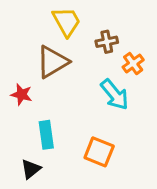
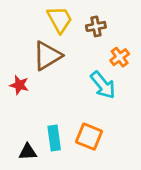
brown cross: (107, 42) -> (96, 26), moved
cyan rectangle: (46, 135) -> (54, 138), moved
black triangle: (31, 169) -> (28, 152), turned 36

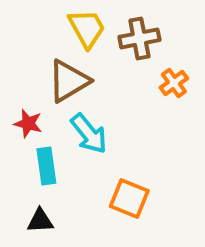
brown cross: (96, 26) -> (139, 38), size x1.4
cyan arrow: (103, 85) -> (89, 134), moved
cyan rectangle: (54, 138) -> (46, 166), moved

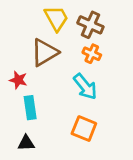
brown cross: (139, 38) -> (90, 25), turned 35
orange cross: (174, 83) -> (92, 54), moved, turned -30
cyan arrow: (89, 134) -> (85, 87), moved

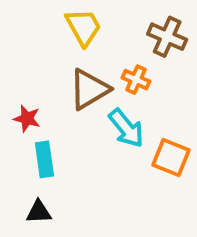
brown cross: (90, 25) -> (167, 37), moved
brown triangle: (45, 52) -> (89, 89), moved
orange square: (84, 129) -> (171, 157), moved

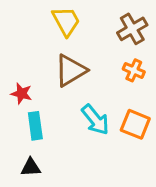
brown cross: (167, 37) -> (132, 29), turned 36
orange cross: (136, 80) -> (134, 70), moved
cyan arrow: (126, 128) -> (95, 120), moved

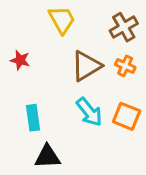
brown triangle: (71, 70) -> (86, 66), moved
red star: (21, 94) -> (20, 60), moved
black triangle: (31, 167) -> (47, 157), moved, size x1.4

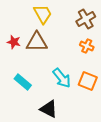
brown triangle: (86, 66) -> (37, 42), moved, turned 30
cyan rectangle: (33, 118) -> (23, 82), turned -42
black triangle: (47, 157) -> (49, 109), moved, turned 30

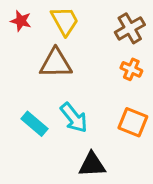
red star: (14, 42) -> (21, 21), moved
cyan arrow: (62, 78) -> (74, 118), moved
black triangle: (49, 109) -> (92, 165), moved, turned -30

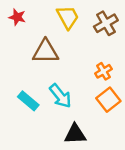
yellow trapezoid: (65, 21) -> (68, 17), moved
orange cross: (131, 69) -> (103, 71), moved, turned 35
orange square: (133, 122) -> (108, 100), turned 30

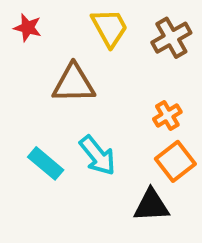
black triangle: (75, 134) -> (151, 205), moved

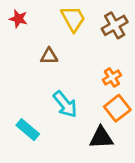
brown triangle: (74, 84) -> (49, 56), size x0.6
cyan rectangle: (46, 163) -> (28, 130), moved

